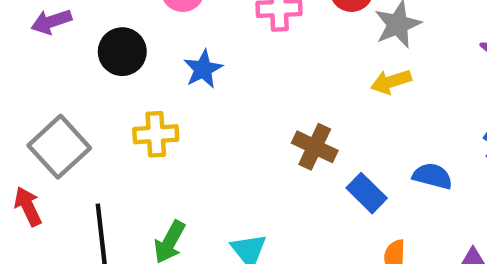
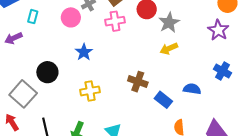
black circle: (122, 52) -> (47, 72), moved
yellow cross: (156, 134) -> (90, 91), moved

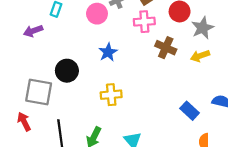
brown cross: (138, 82) -> (166, 48), moved
gray square: (23, 94) -> (39, 92), turned -36

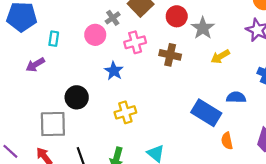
pink cross: (144, 22) -> (135, 42), moved
yellow arrow: (200, 56) -> (220, 56), moved
blue rectangle: (190, 111) -> (206, 113), size x1.5

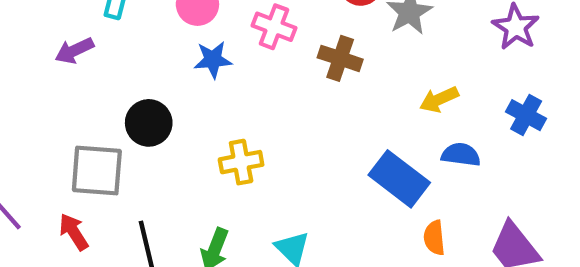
pink cross: (135, 42) -> (274, 27), turned 30
yellow arrow: (220, 56) -> (439, 99), moved
blue star: (114, 71) -> (213, 60), moved, turned 30

